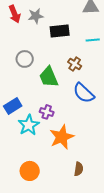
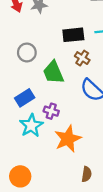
black rectangle: (60, 31) -> (73, 35), moved
blue rectangle: (13, 106) -> (25, 98), moved
orange circle: (30, 171) -> (20, 176), moved

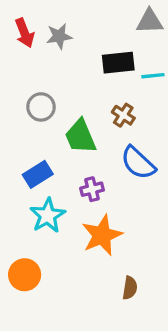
black rectangle: (73, 35) -> (118, 63), moved
purple cross: (51, 111) -> (92, 189), moved, turned -32
orange circle: (20, 176) -> (25, 275), moved

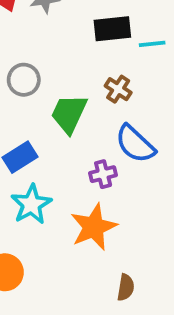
green trapezoid: (80, 137) -> (69, 114), turned 48
purple cross: (92, 189) -> (103, 174), moved

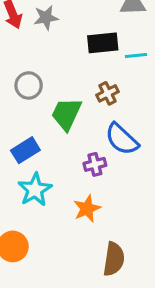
brown cross: (118, 89) -> (108, 93), turned 30
orange star: (94, 227) -> (87, 209), size x0.7
brown semicircle: (126, 287) -> (114, 259), size x1.5

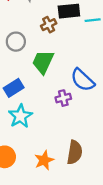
brown cross: (108, 93) -> (49, 25), moved
orange star: (87, 209) -> (44, 160), moved
brown semicircle: (114, 259) -> (75, 152), moved

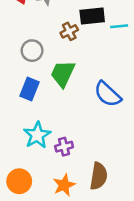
blue rectangle: (14, 88) -> (29, 89), moved, turned -36
purple cross: (63, 98) -> (64, 147), moved

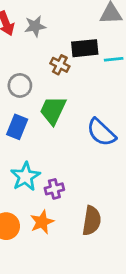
brown cross: (69, 31) -> (60, 65), turned -36
orange star: (64, 185) -> (42, 222), moved

